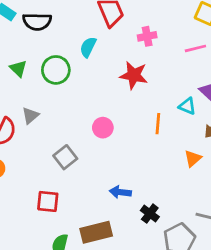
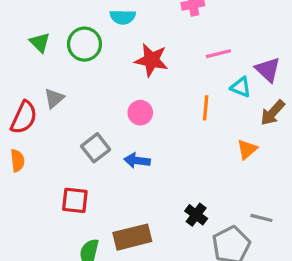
cyan semicircle: (88, 47) -> (123, 17), turned -115
pink line: (195, 48) -> (218, 54), moved
red star: (134, 75) -> (151, 60), moved
blue arrow: (120, 192) -> (137, 161), moved

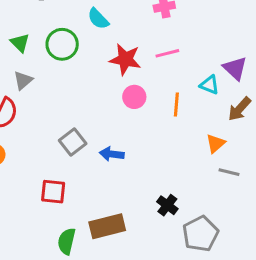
cyan semicircle: (123, 17) -> (98, 19), turned 45
pink line: (218, 54) -> (167, 53), moved
gray triangle: (54, 98) -> (23, 80), moved
pink circle: (140, 113) -> (134, 97), moved
gray line: (261, 218) -> (229, 172), moved

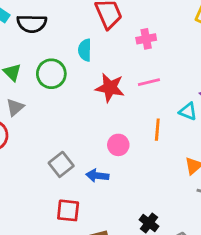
cyan semicircle: (98, 19) -> (85, 50), turned 45
pink circle: (134, 97) -> (118, 145), moved
red square: (53, 192) -> (68, 210), moved

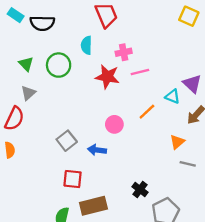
pink cross: (146, 39) -> (124, 52), moved
orange line: (157, 130) -> (147, 112), turned 42

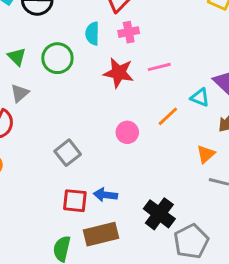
pink cross: (124, 52) -> (129, 32), moved
blue arrow: (97, 150) -> (105, 195), moved
black cross: (140, 189) -> (159, 214), size x1.5

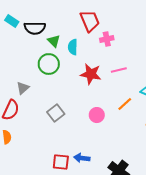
pink cross: (129, 32) -> (107, 39), moved
green triangle: (17, 57) -> (54, 41), moved
gray square: (68, 153) -> (56, 113), moved

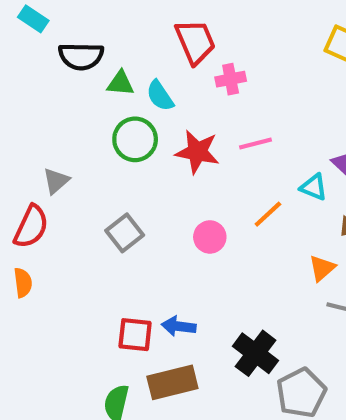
cyan rectangle: (12, 21) -> (33, 19), moved
green triangle: (54, 41) -> (120, 83), turned -40
cyan semicircle: (73, 47) -> (160, 96), turned -35
green circle: (49, 64) -> (135, 139), moved

